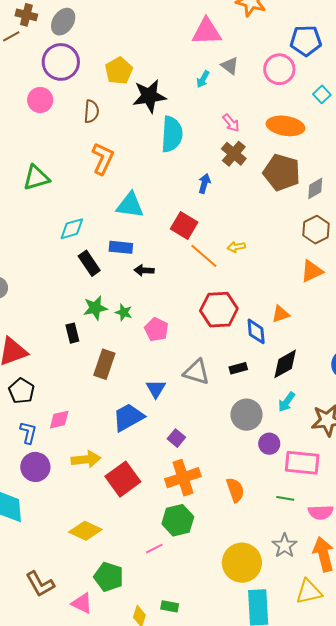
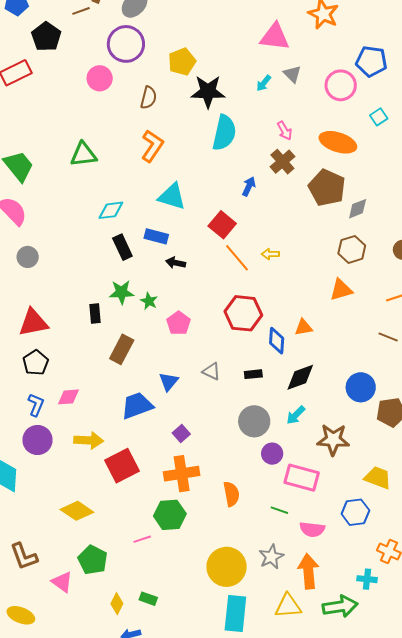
gray triangle: (196, 372) -> (211, 371), size x0.7

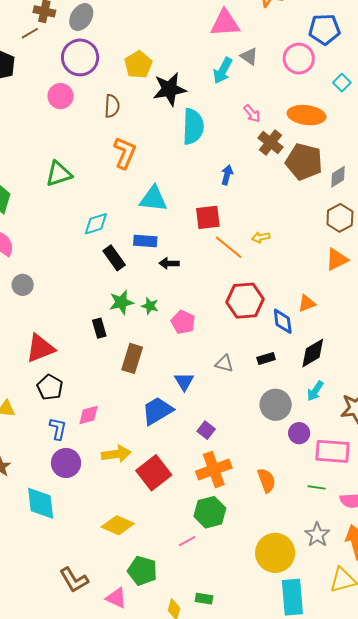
cyan arrow: (264, 83) -> (223, 71), size x1.5
brown cross: (282, 162) -> (270, 143), moved
red square: (222, 225) -> (208, 217), turned -36

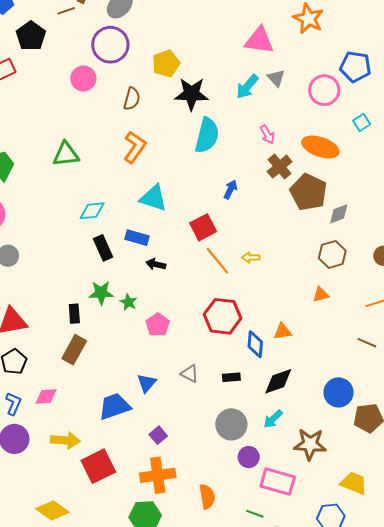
red square: (208, 217) -> (203, 227), turned -32
orange triangle: (337, 259) -> (321, 295), size x0.7
brown rectangle: (132, 358) -> (74, 350), moved

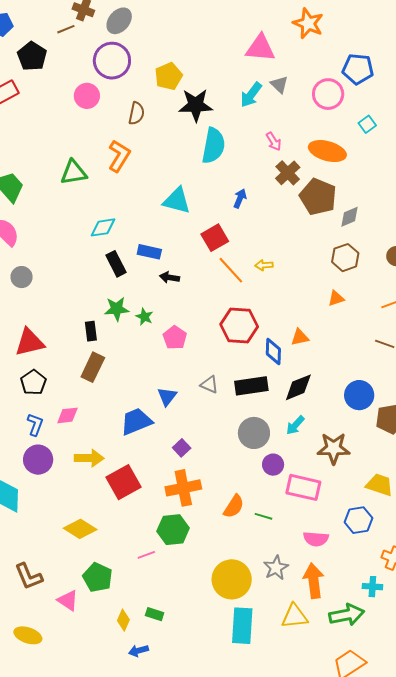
orange L-shape: (135, 147) -> (119, 156), moved
cyan triangle: (153, 198) -> (177, 201), moved
black rectangle: (231, 377) -> (251, 386), size x1.8
orange semicircle: (207, 497) -> (234, 506), turned 45
green line: (255, 514) -> (264, 516), moved

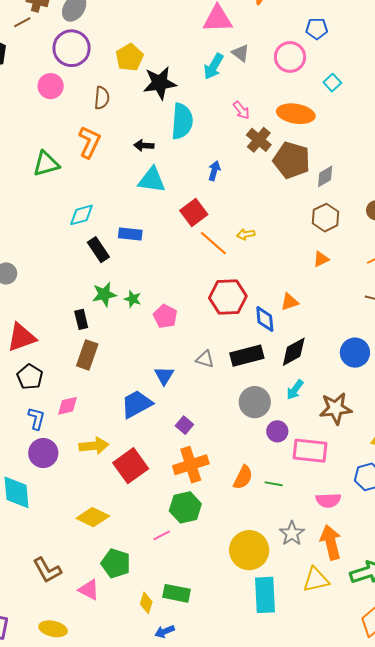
blue pentagon: (358, 69) -> (317, 29), size x0.7
black arrow: (170, 277) -> (144, 146), moved
green rectangle: (155, 614) -> (176, 593), size x1.5

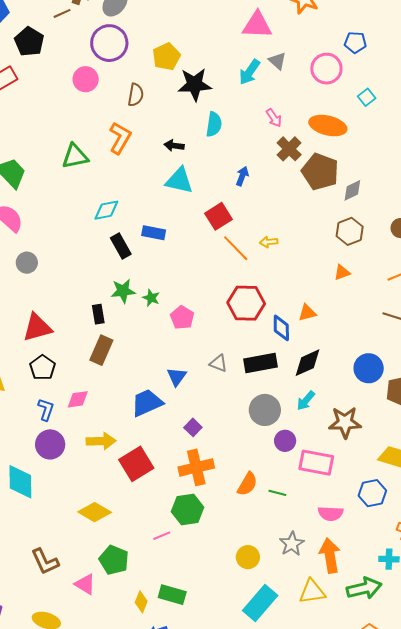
cyan semicircle: (182, 121) -> (214, 124), size x0.7
yellow circle: (249, 550) -> (248, 557), size x0.6
cyan rectangle: (265, 595) -> (260, 603), turned 39

